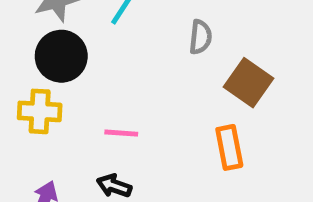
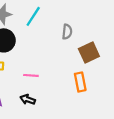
brown square: (249, 83) -> (89, 52), turned 30

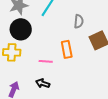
orange rectangle: (80, 82) -> (67, 49), moved

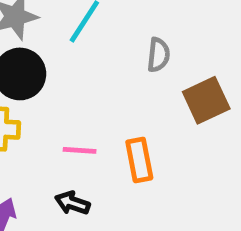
orange rectangle: (67, 49) -> (139, 160), moved

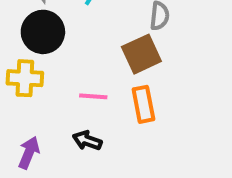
brown square: (206, 100) -> (141, 54), moved

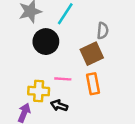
black circle: (43, 32) -> (46, 42), moved
yellow cross: (25, 78) -> (39, 91), moved

